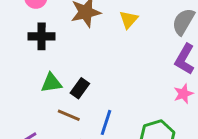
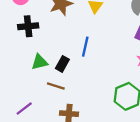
blue line: (106, 122) -> (85, 47), moved

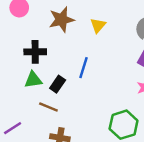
black cross: (28, 26) -> (35, 52), moved

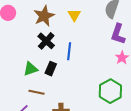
black cross: (35, 52) -> (46, 41), moved, turned -36
brown line: (48, 107) -> (37, 92), moved

